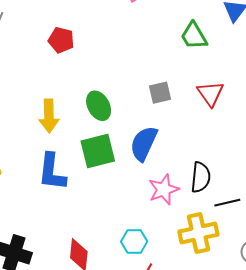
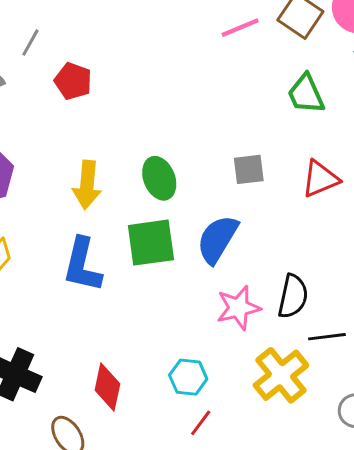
red pentagon: (61, 40) -> (73, 81), moved
red triangle: (210, 94) -> (320, 179), turned 36
yellow cross: (198, 233) -> (281, 375), turned -33

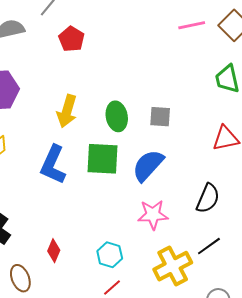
gray square: (249, 169) -> (160, 117), moved
black semicircle: (293, 296) -> (208, 198), moved
black line: (327, 337) -> (209, 246), turned -40
red diamond: (107, 387) -> (54, 251), size x0.7

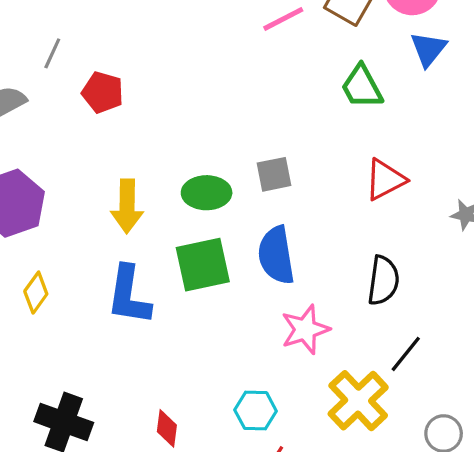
green ellipse: (117, 116) -> (207, 193), turned -64
blue semicircle: (148, 165) -> (276, 255), turned -36

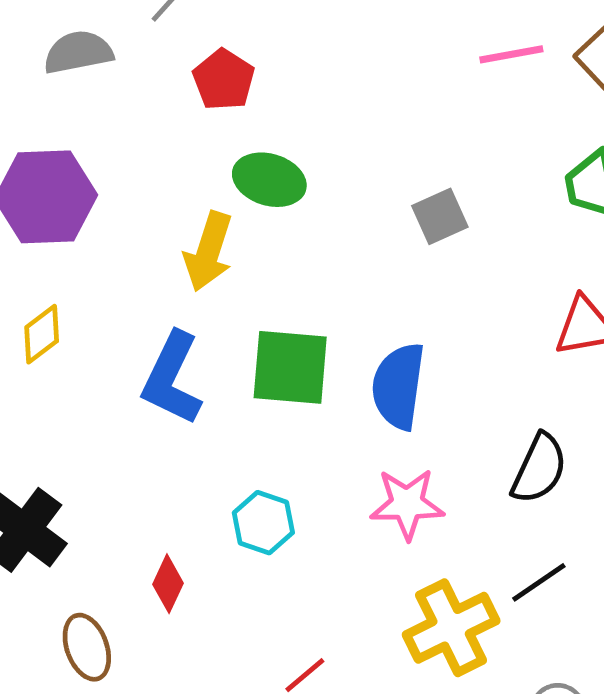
gray square: (274, 174) -> (440, 216), moved, turned -30
green ellipse: (207, 193) -> (269, 180), moved
cyan hexagon: (256, 410) -> (263, 523), moved

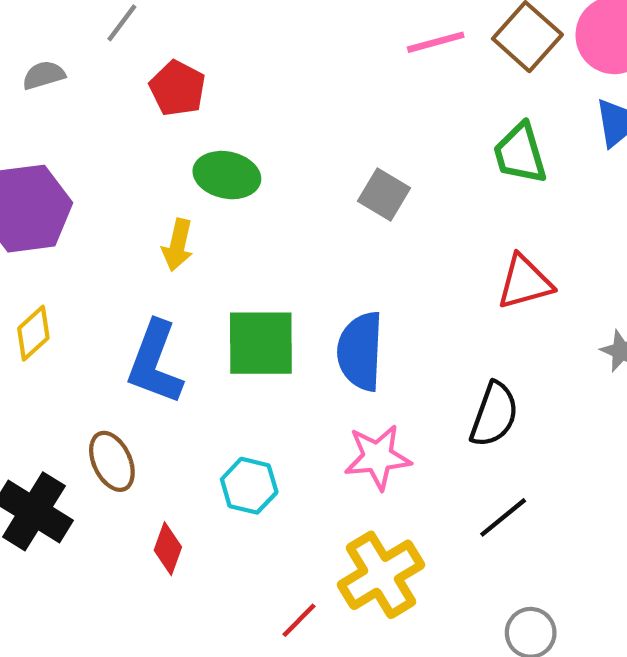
gray semicircle: (78, 52) -> (44, 75), size x0.7
gray square: (440, 216) -> (384, 194), turned -30
yellow arrow: (208, 252) -> (178, 245), size x0.7
yellow cross: (451, 628) -> (381, 575), moved
brown ellipse: (87, 647) -> (112, 461), moved

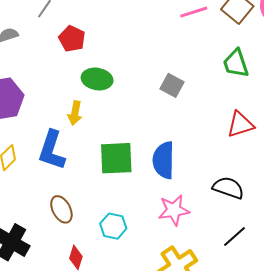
blue L-shape: (155, 363) -> (52, 150), moved
black semicircle: (494, 414) -> (228, 188), turned -88
brown ellipse: (112, 461) -> (61, 209), moved

